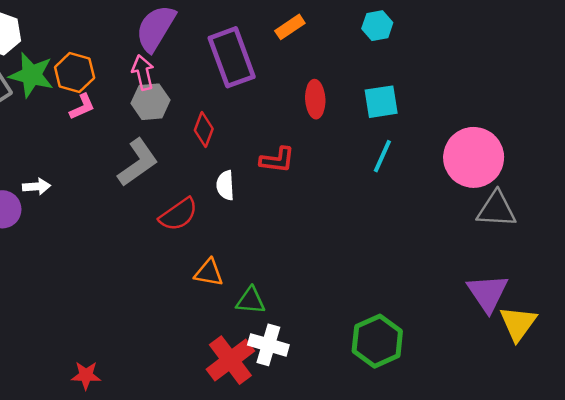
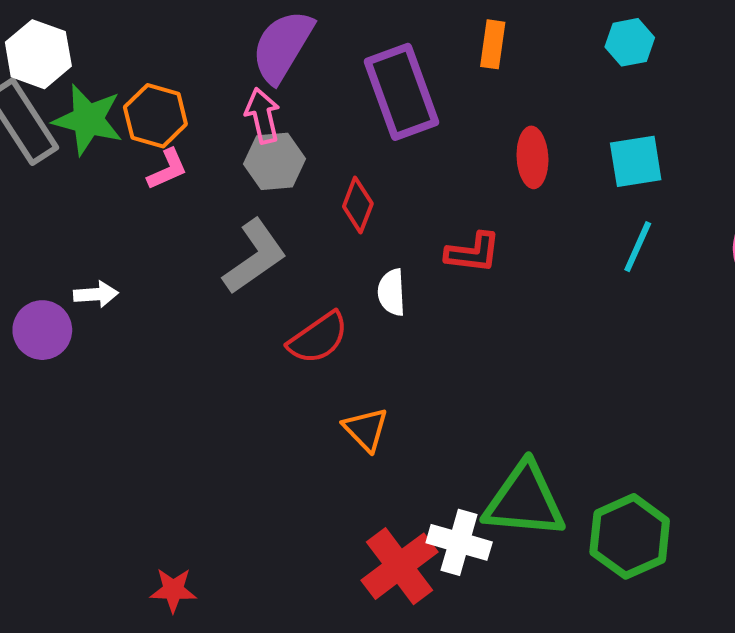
orange rectangle: (290, 27) -> (493, 44), turned -48
orange triangle: (209, 273) -> (366, 429), turned 36
green triangle: (251, 301) -> (525, 501), moved, size x1.8

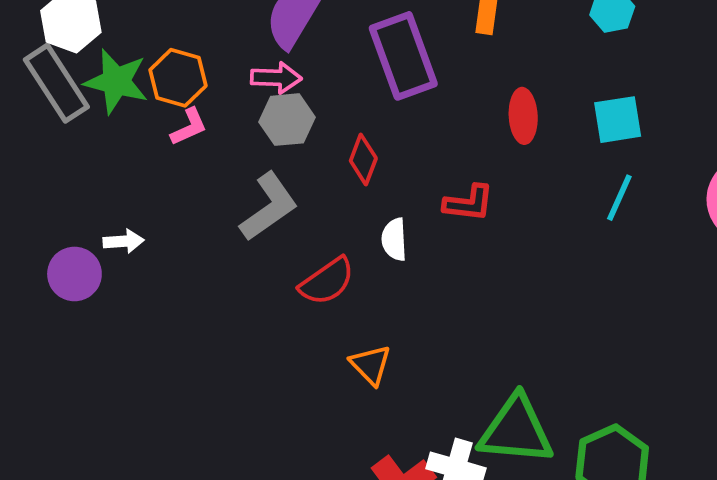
pink arrow: (263, 116) -> (276, 78), turned 105

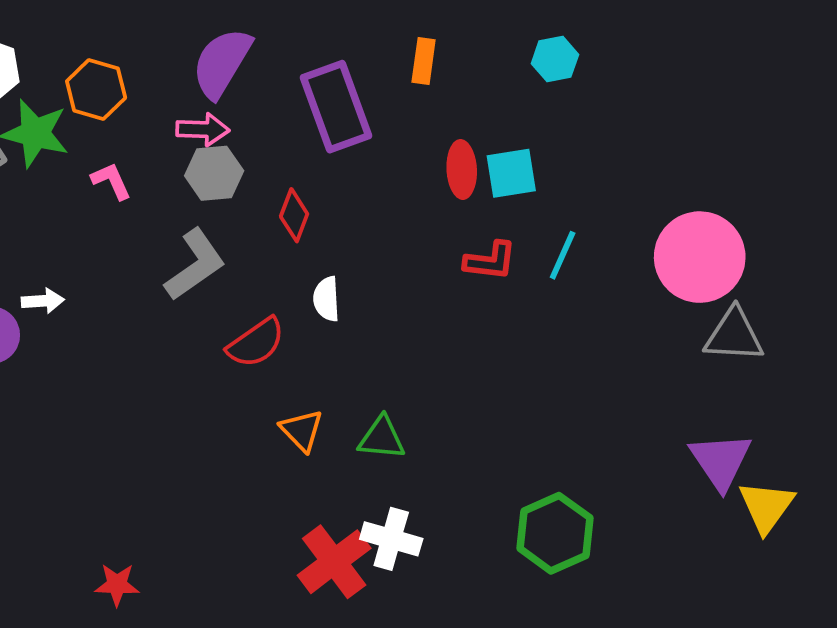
orange hexagon: (178, 78) -> (96, 89), moved
cyan square: (618, 120) -> (511, 173), moved
pink L-shape: (189, 127) -> (111, 181), turned -90
red L-shape: (469, 203) -> (490, 261), moved
green triangle: (516, 430) -> (382, 438), moved, size x0.6

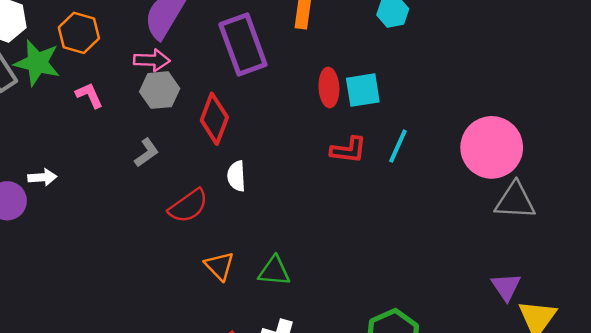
red diamond: (294, 215) -> (214, 119), size x1.4
gray L-shape: (195, 265) -> (147, 153), size x0.6
purple triangle: (721, 461) -> (506, 287), size x0.7

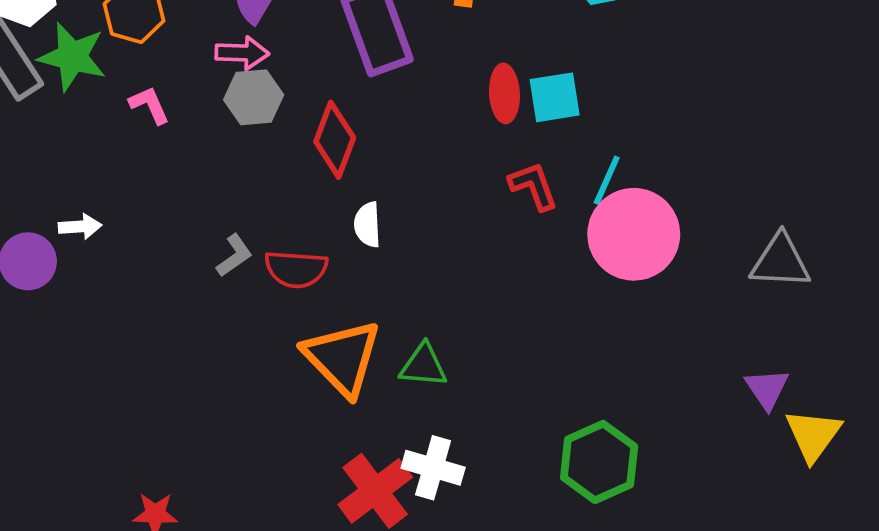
pink circle: (492, 147) -> (634, 234), moved
red L-shape: (348, 150) -> (533, 186), turned -117
gray L-shape: (147, 153) -> (234, 256), moved
red semicircle: (188, 206) -> (296, 269), turned 39
orange triangle: (220, 266) -> (342, 358), size x1.8

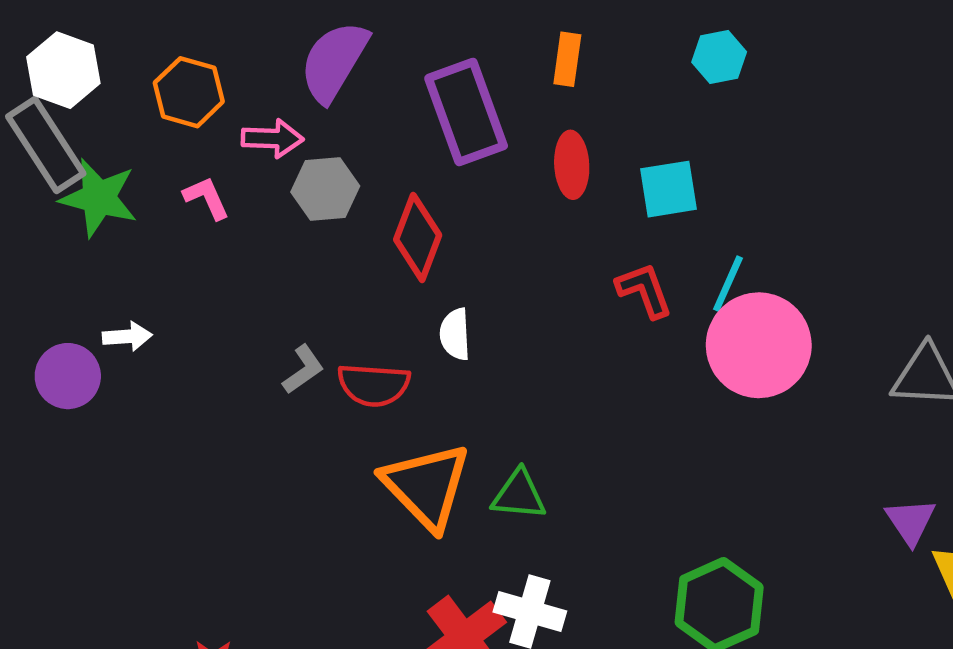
pink arrow: (242, 53) -> (272, 138), moved
green star: (72, 57) -> (99, 198), moved
red ellipse: (504, 93) -> (572, 165), moved

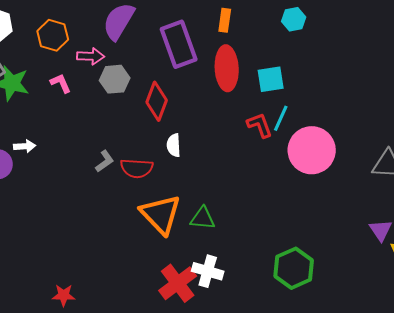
red ellipse: (572, 165) -> (227, 68), size x1.5
cyan line: (728, 284) -> (281, 118), moved

